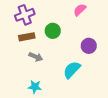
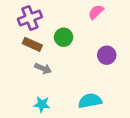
brown rectangle: (27, 37) -> (32, 44), turned 35
cyan semicircle: (72, 70) -> (90, 101), moved, turned 36

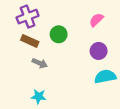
pink semicircle: (96, 12) -> (96, 20), moved
cyan semicircle: (90, 101) -> (105, 77), moved

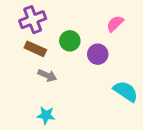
purple circle: (99, 51) -> (98, 54), moved
cyan semicircle: (105, 77) -> (126, 91), turned 45

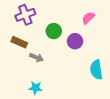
brown rectangle: (35, 49) -> (19, 42), moved
cyan semicircle: (126, 91) -> (96, 70), turned -132

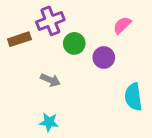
purple cross: (25, 15) -> (50, 21), moved
brown rectangle: (19, 42) -> (19, 39), moved, turned -42

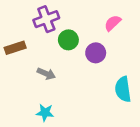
brown rectangle: (19, 39) -> (15, 48), moved

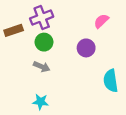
green circle: (68, 40) -> (44, 42), moved
brown rectangle: (15, 48) -> (14, 30), moved

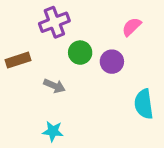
brown rectangle: (14, 30) -> (18, 60), moved
green circle: (44, 42) -> (80, 53), moved

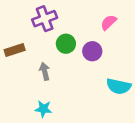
gray arrow: (54, 86) -> (45, 71), turned -126
cyan semicircle: (144, 104) -> (119, 86), turned -70

